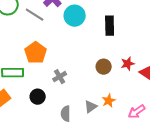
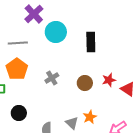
gray line: (35, 15) -> (18, 43), moved, turned -36
gray cross: (60, 77) -> (52, 78), moved
gray triangle: (91, 107) -> (72, 123), turned -40

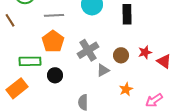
gray cross: (52, 78) -> (88, 50), size x1.5
black circle: (19, 113) -> (55, 75), moved
gray triangle: (72, 123) -> (103, 70), moved, turned 48

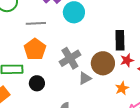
black rectangle: (127, 14) -> (120, 40), moved
brown circle: (121, 55) -> (103, 63), size x1.5
orange star: (126, 89) -> (122, 88), moved

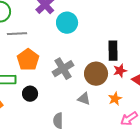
gray line: (36, 23) -> (17, 34), moved
gray triangle: (85, 78) -> (84, 99), moved, turned 48

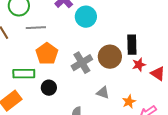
brown circle: (96, 74) -> (110, 57), moved
orange star: (115, 99) -> (129, 102), moved

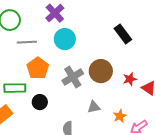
cyan circle: (86, 17) -> (65, 39), moved
black rectangle: (132, 45) -> (123, 34), moved, turned -36
gray triangle: (103, 93) -> (94, 107), turned -32

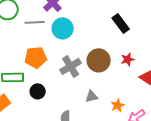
gray line: (27, 42) -> (35, 22), moved
orange pentagon: (38, 68) -> (36, 57), turned 30
red star: (130, 79) -> (128, 59), moved

